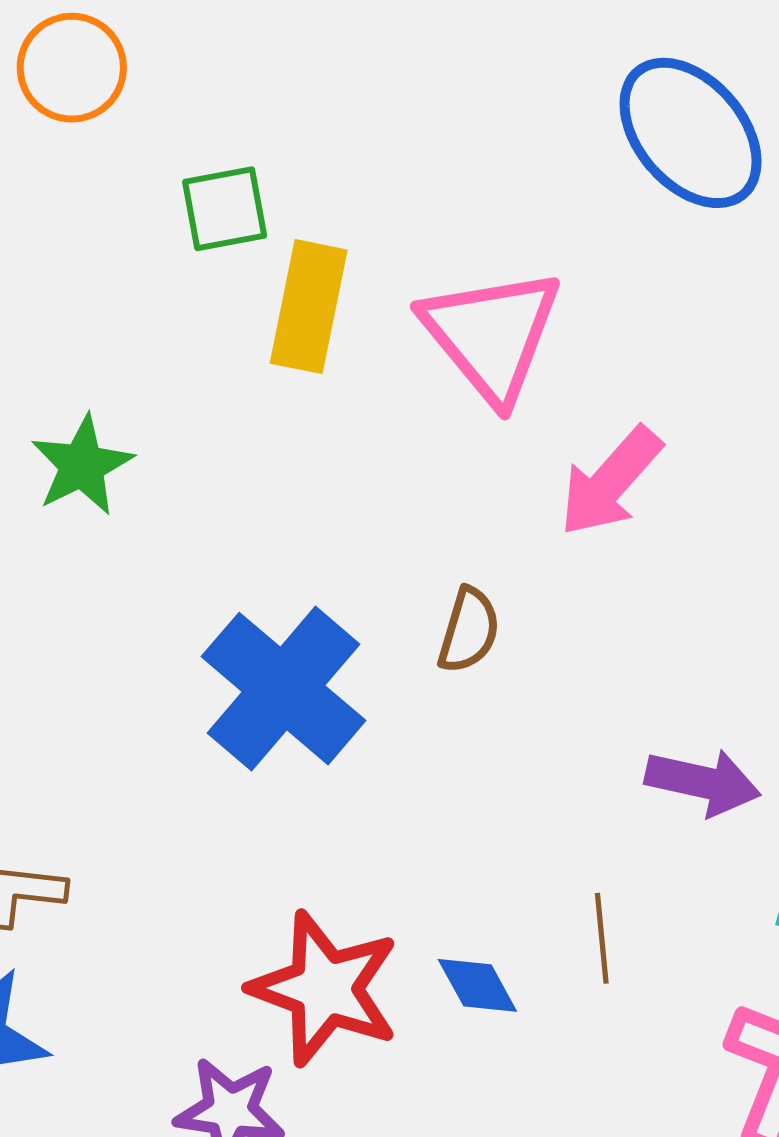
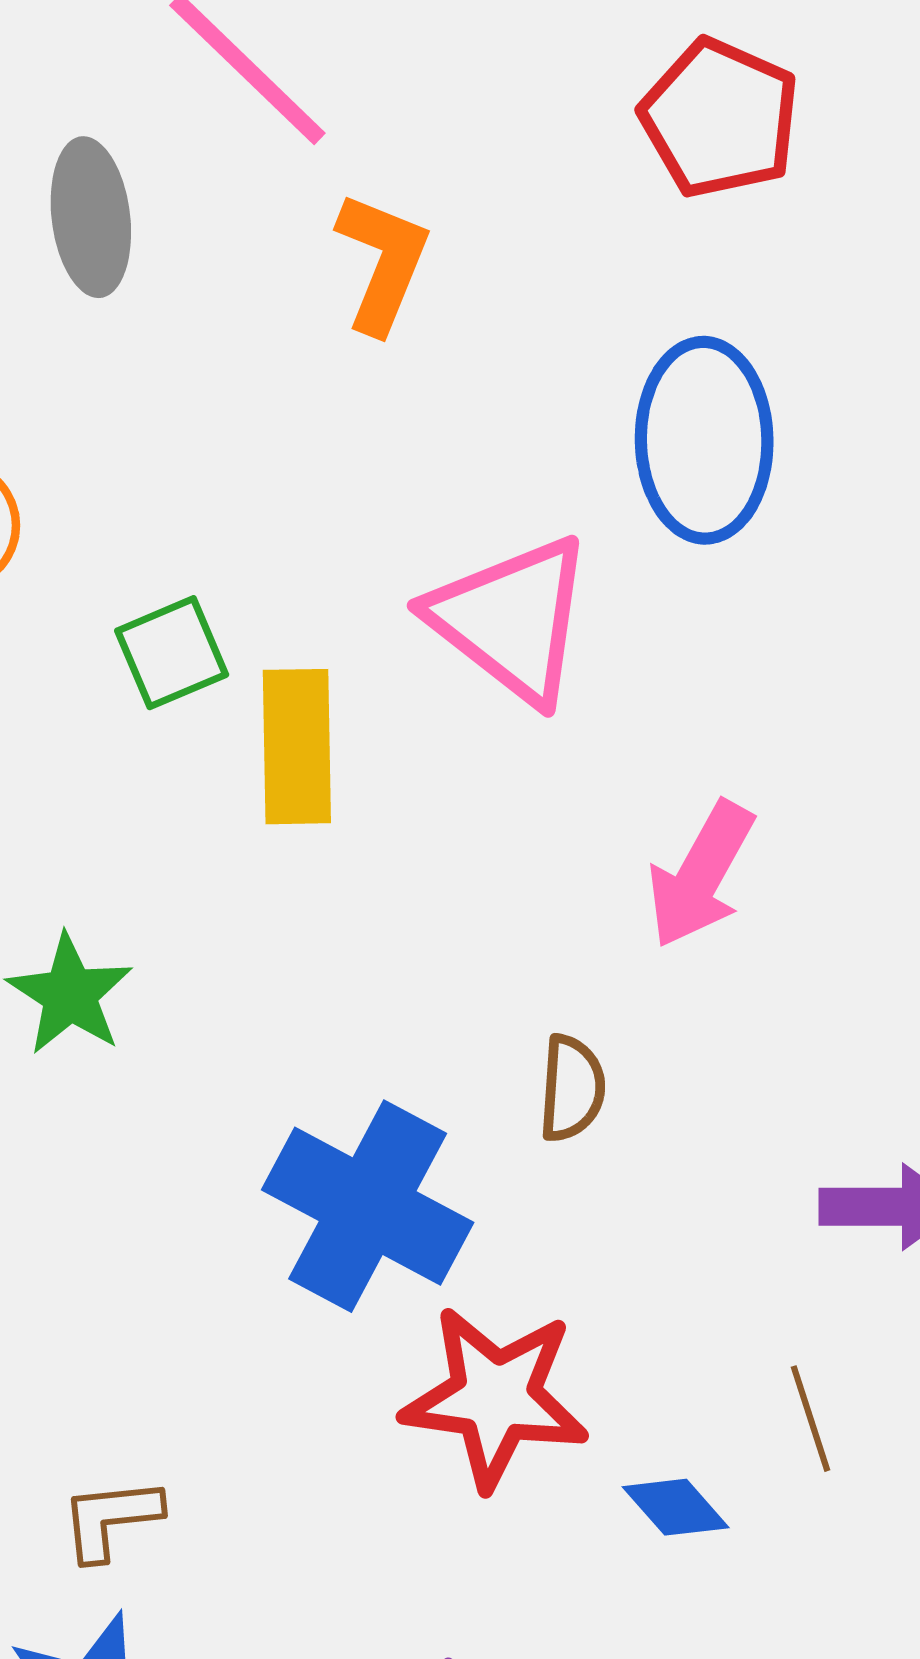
blue ellipse: (691, 133) -> (704, 440), turned 52
pink triangle: (492, 335) -> (511, 619), moved
red star: (325, 989) -> (495, 1397), moved

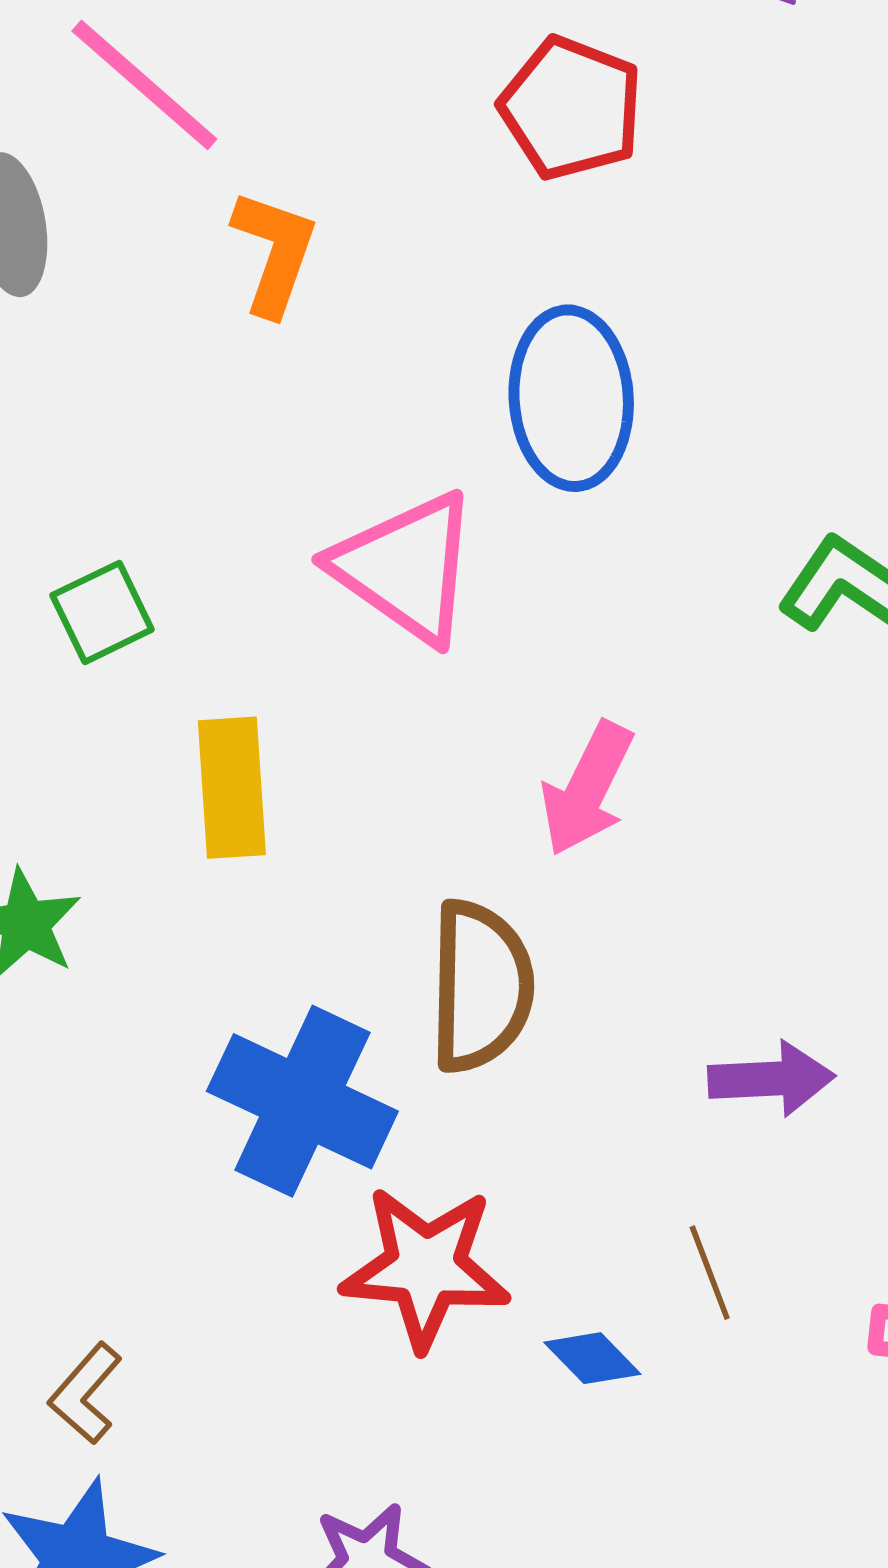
yellow rectangle: (297, 747) -> (232, 788), moved
brown semicircle: (572, 1088) -> (481, 986), size x1.8
brown L-shape: (111, 1519) -> (85, 1393), turned -40

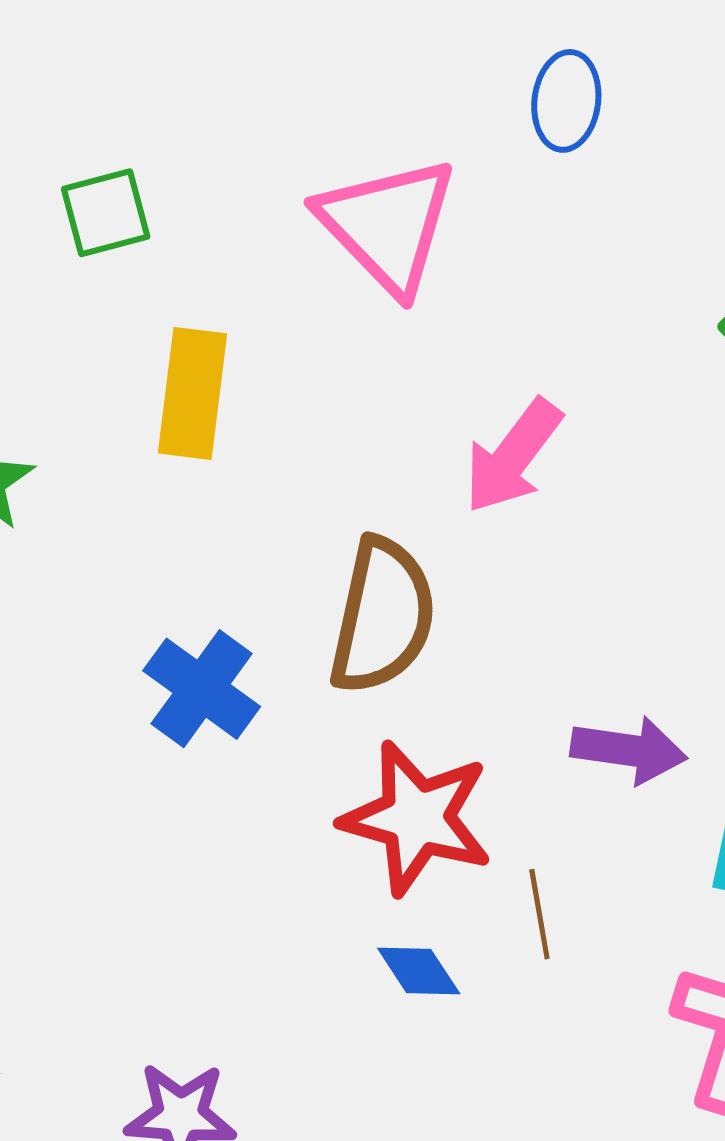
blue ellipse: (571, 398) -> (566, 101), size x0.6
blue cross: (302, 1101) -> (202, 689), size x0.7
red star: (426, 1267) -> (417, 818), moved

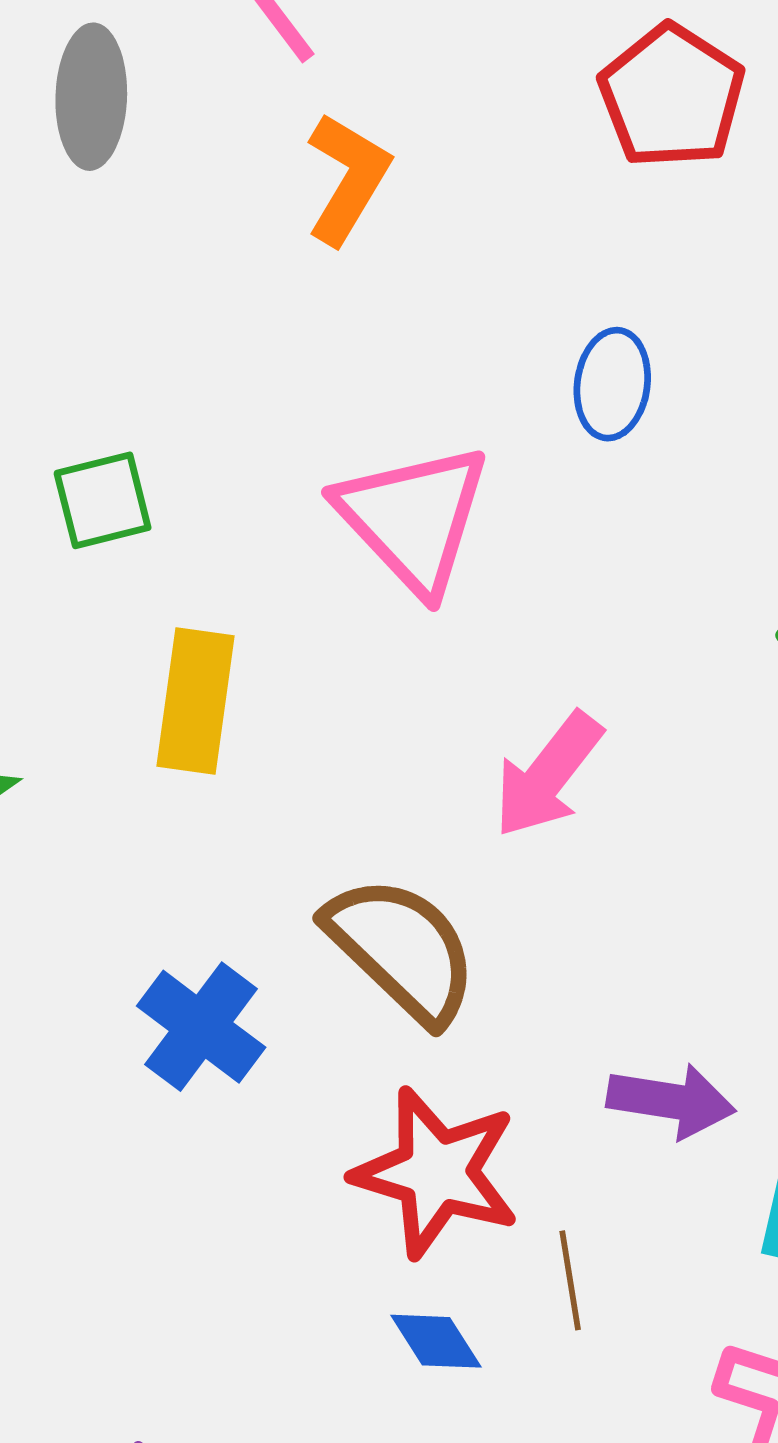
brown semicircle: (383, 616) -> (402, 949), turned -59

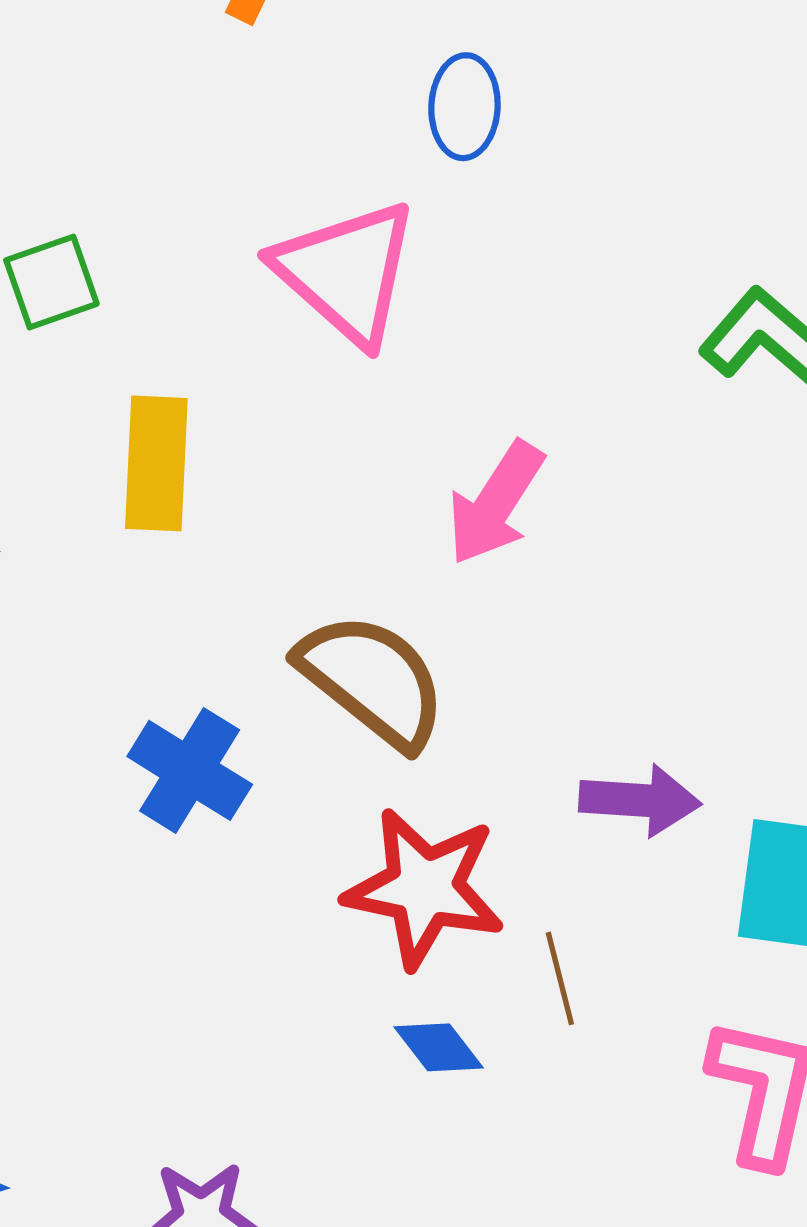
blue ellipse: (612, 384) -> (464, 107), moved

